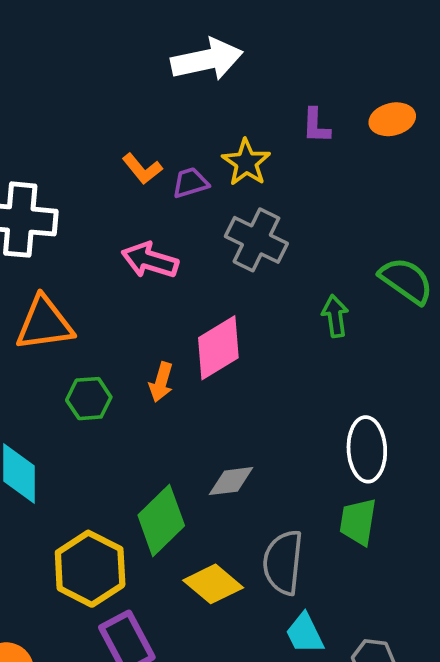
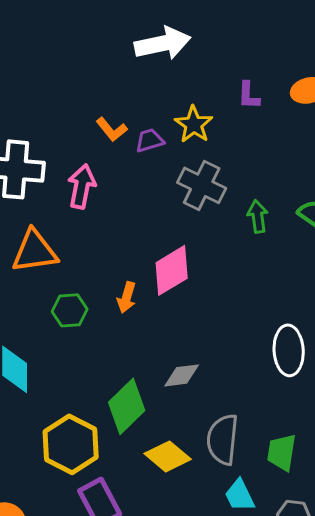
pink arrow: (150, 260) -> (82, 186), moved, turned 84
green arrow: (335, 316) -> (258, 216), moved
green trapezoid: (358, 522) -> (282, 452), moved

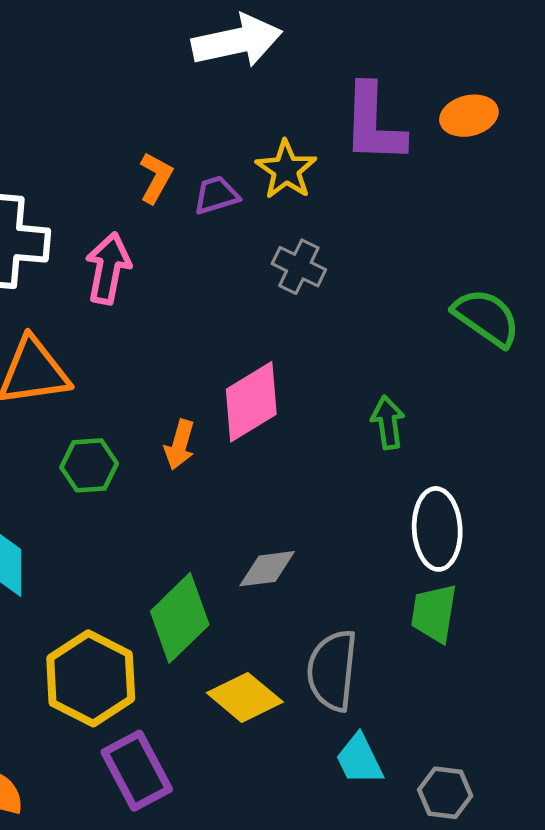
purple L-shape: (249, 95) -> (374, 124), size x1.8
orange L-shape: (112, 129) -> (156, 178), turned -112
gray cross: (202, 185) -> (299, 267), size x0.7
green arrow: (258, 216) -> (388, 422), moved
green trapezoid: (282, 452) -> (434, 613), moved

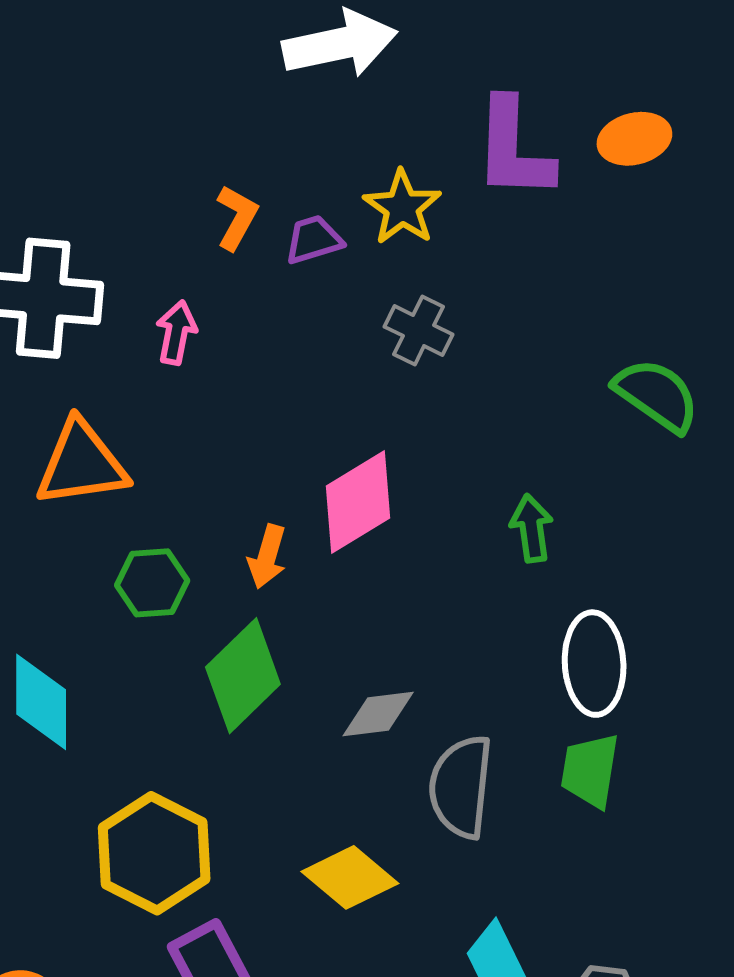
pink arrow: (108, 268) -> (176, 333), size x0.7
green diamond: (180, 618) -> (243, 676), moved
gray semicircle: (332, 670) -> (461, 787), moved

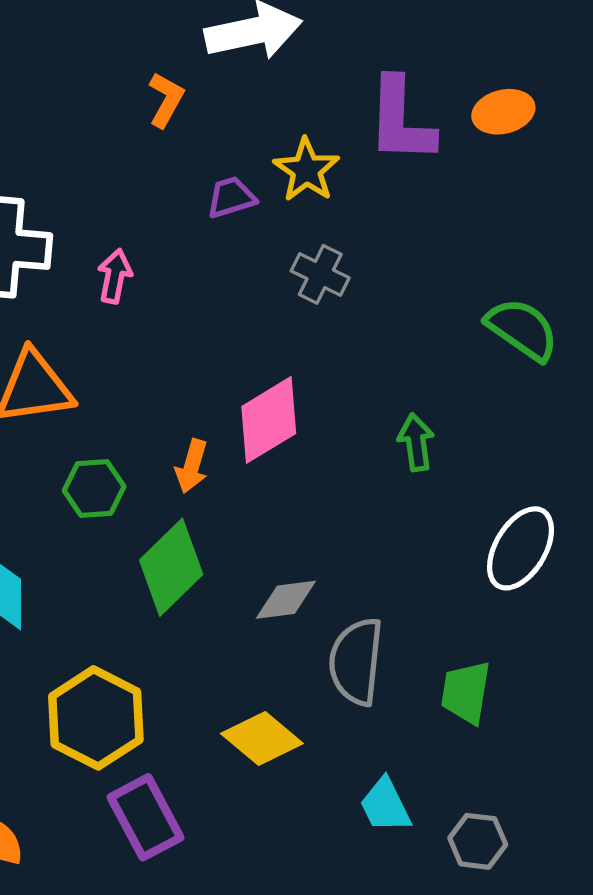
orange L-shape: (237, 217) -> (166, 100), moved
white ellipse: (594, 664) -> (521, 548), moved, turned 34
green trapezoid: (590, 770) -> (466, 692), moved

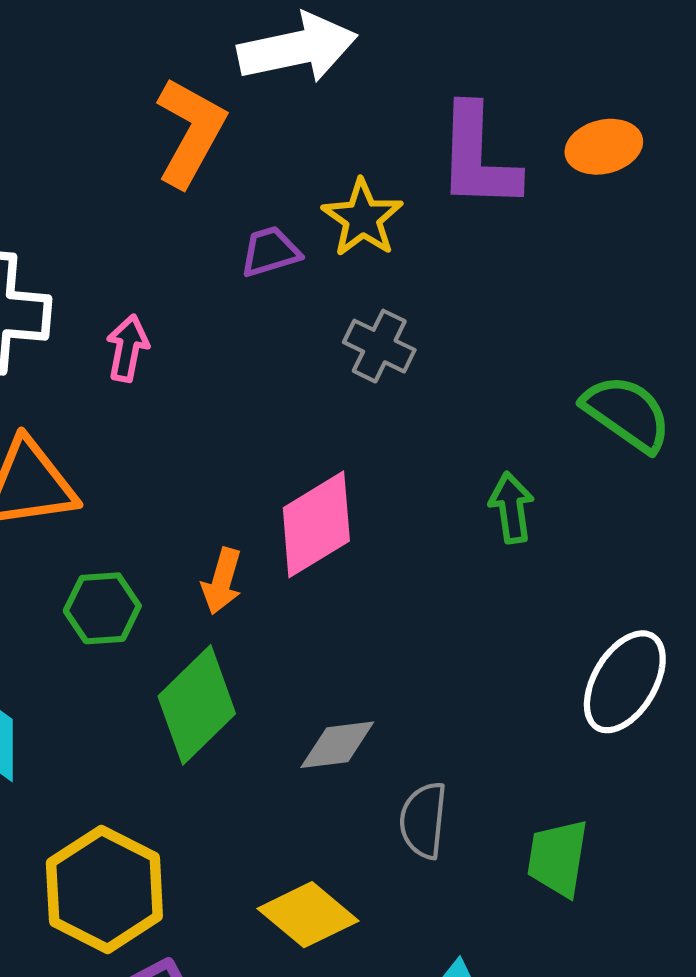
orange L-shape: (166, 100) -> (190, 132), size x1.6
green arrow: (416, 442) -> (511, 508), moved
gray semicircle: (356, 661) -> (423, 820), size x0.7

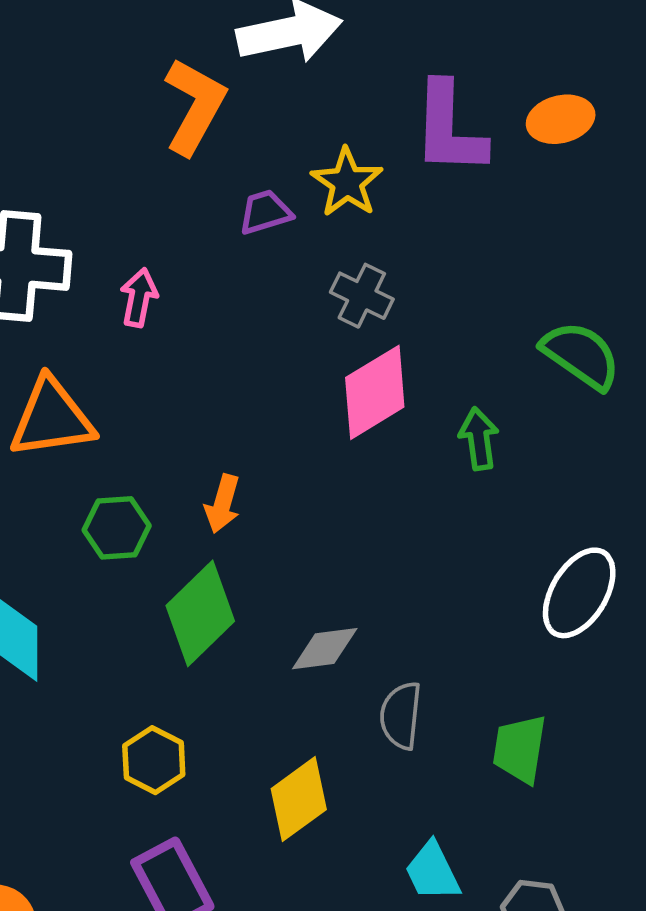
pink diamond: (316, 524) -> (375, 392), moved
yellow hexagon: (104, 890) -> (154, 760), moved, size x0.6
yellow diamond: (308, 915) -> (299, 799), turned -76

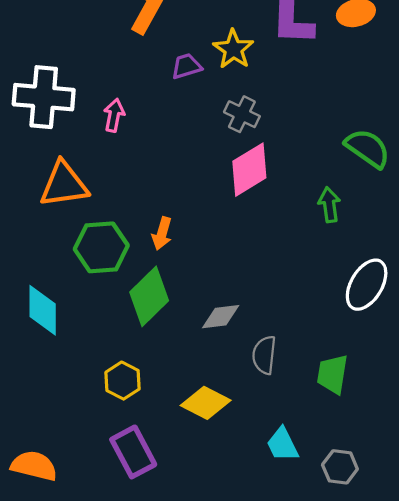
green arrow: (479, 439) -> (329, 205), moved
green hexagon: (117, 528) -> (101, 247), size x1.4
yellow diamond: (299, 799) -> (206, 403), turned 63

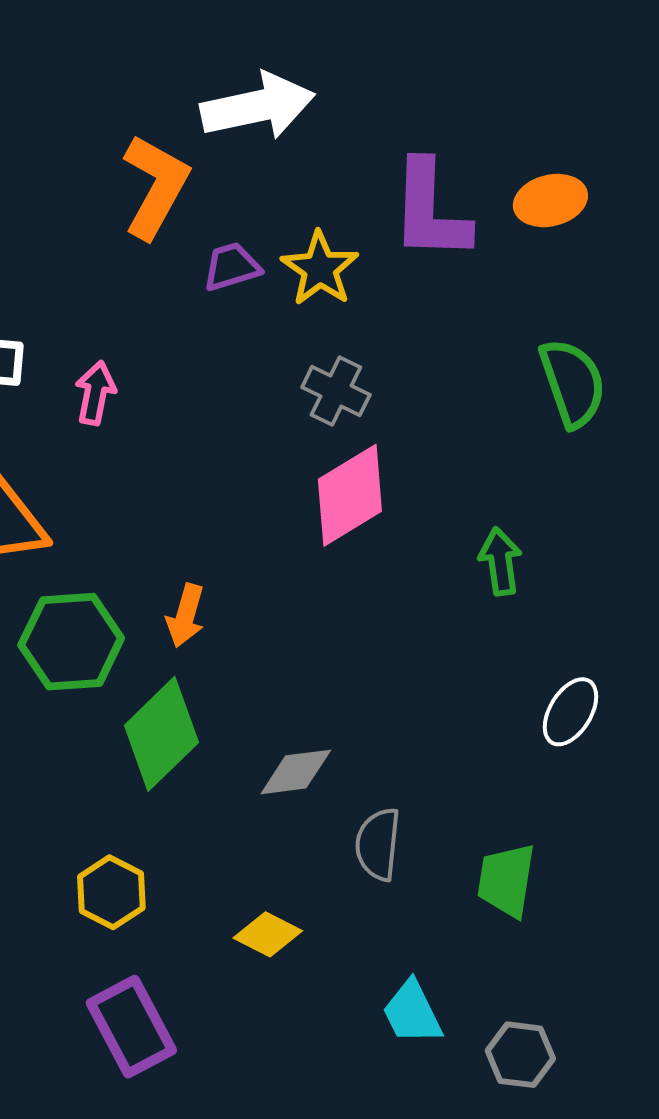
purple trapezoid: (186, 66) -> (232, 267), moved
green semicircle: (368, 148) -> (572, 383), moved, turned 36
white ellipse: (367, 285) -> (570, 712), size x0.7
yellow diamond: (206, 403) -> (268, 934), size x0.7

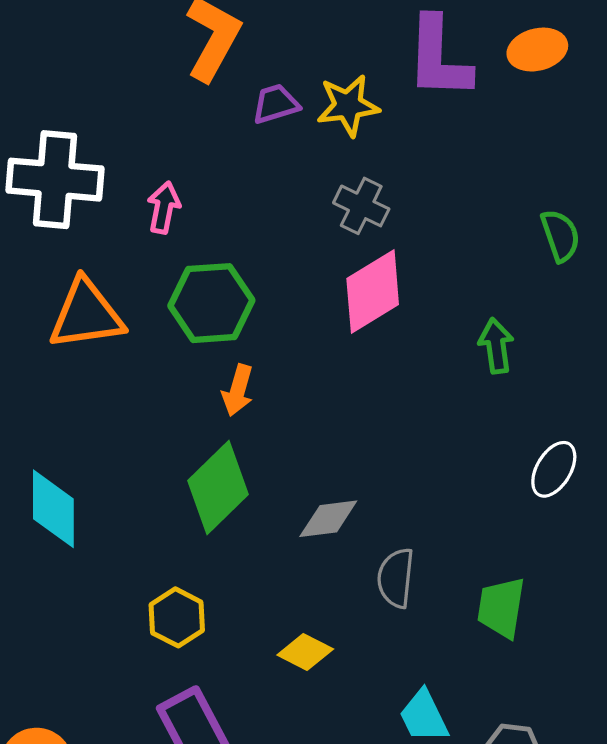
yellow star: (320, 269) -> (348, 105), turned 30
green semicircle: (572, 383) -> (560, 236), moved, size x0.7
green hexagon: (71, 642) -> (211, 303), moved

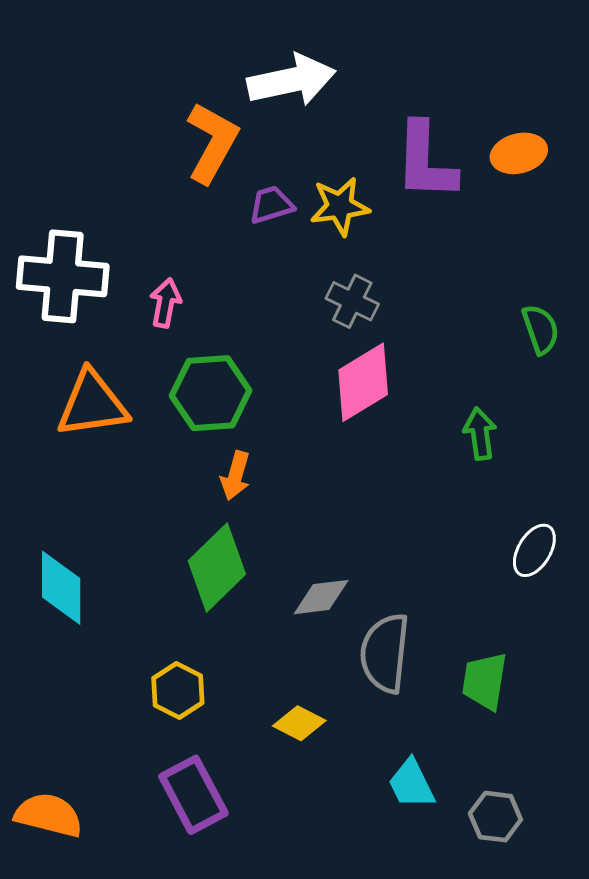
gray semicircle: (396, 578) -> (385, 653), size x1.4

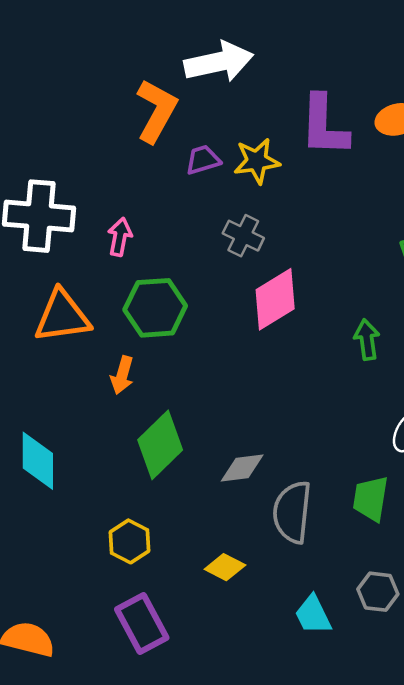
gray cross: (352, 301) -> (243, 236), moved
orange arrow: (235, 476) -> (122, 375), moved
green trapezoid: (485, 681) -> (371, 499), moved
gray hexagon: (495, 817) -> (378, 592), moved

